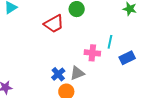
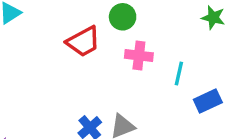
pink cross: (92, 53) -> (139, 56), moved

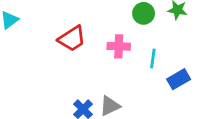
green circle: (123, 17) -> (144, 13), moved

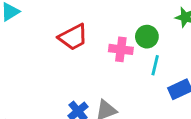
green circle: (144, 13) -> (147, 37), moved

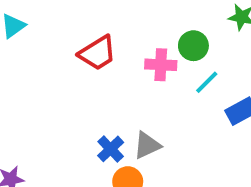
cyan line: (155, 65) -> (207, 82), turned 36

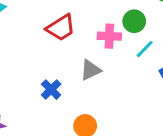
gray triangle: (147, 145) -> (91, 70), moved
blue cross: (111, 149) -> (51, 90), moved

